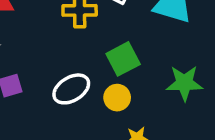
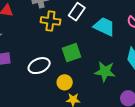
yellow circle: (117, 98) -> (65, 82), moved

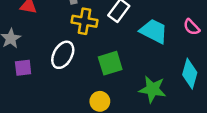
white ellipse: (39, 66) -> (63, 55), moved, turned -40

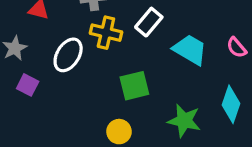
white ellipse: (63, 55) -> (68, 55), moved
purple square: (23, 68) -> (28, 85), turned 30

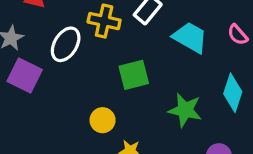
purple square: (28, 85) -> (25, 75), size x1.5
yellow circle: (119, 132) -> (103, 120), moved

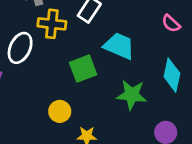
cyan trapezoid: (190, 37) -> (119, 46), moved

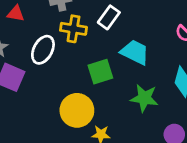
yellow circle: (60, 111) -> (77, 110), size x1.6

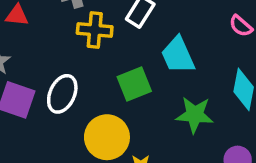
white ellipse: (43, 50) -> (62, 94), moved
cyan trapezoid: (135, 52) -> (178, 55), turned -136

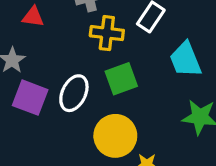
green square: (134, 84) -> (121, 79), moved

